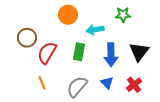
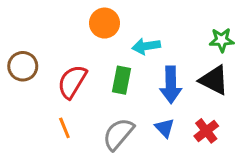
green star: (123, 15) -> (222, 40), moved
brown circle: (27, 38) -> (23, 66), moved
black triangle: (139, 52) -> (214, 80), turned -40

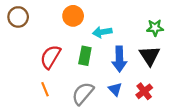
brown circle: (23, 66) -> (18, 17), moved
black triangle: (214, 80) -> (150, 56), turned 30

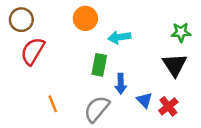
red semicircle: (50, 57) -> (33, 51), moved
blue arrow: (119, 59) -> (121, 84), moved, size x0.7
blue triangle: (115, 89) -> (144, 100), moved

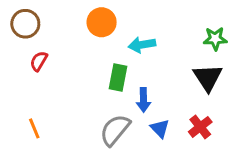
red semicircle: (33, 51) -> (39, 61), size x0.6
blue triangle: (144, 100) -> (160, 128), moved
orange line: (53, 104) -> (34, 128), moved

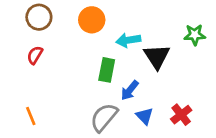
brown circle: (25, 24) -> (39, 17), moved
black triangle: (208, 78) -> (157, 56), moved
blue arrow: (143, 100) -> (130, 90), turned 40

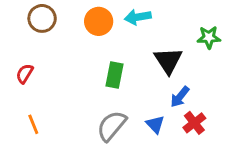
cyan arrow: (128, 40) -> (138, 17), moved
red semicircle: (35, 55) -> (25, 74), moved
blue arrow: (130, 90) -> (180, 97), moved

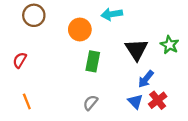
orange circle: (99, 21) -> (80, 29), moved
green star: (209, 37) -> (169, 45), moved, turned 30
blue triangle: (155, 124) -> (135, 101), moved
gray semicircle: (112, 126) -> (90, 103), size x0.6

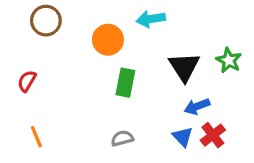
blue arrow: (146, 79) -> (197, 106), turned 30
gray semicircle: (90, 103) -> (122, 138), turned 35

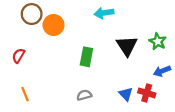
orange circle: (108, 40) -> (54, 25), moved
blue arrow: (197, 106) -> (162, 71), moved
red cross: (213, 135) -> (147, 93), turned -35

